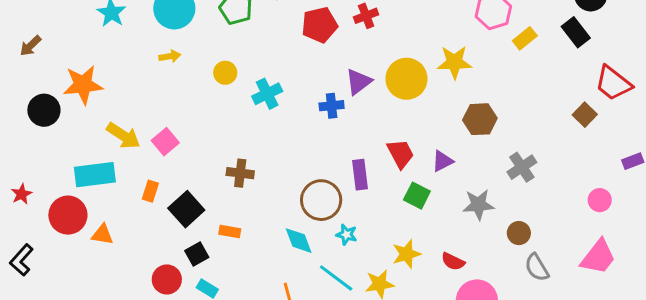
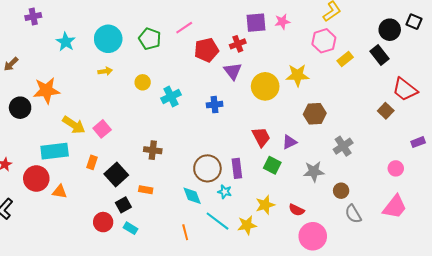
purple triangle: (359, 82) -> (233, 71), moved, turned -30
purple rectangle: (360, 175) -> (237, 168), moved

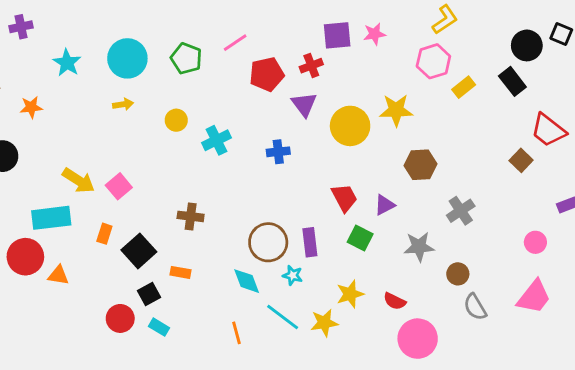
orange star: (46, 90) -> (31, 107), moved, size x0.6

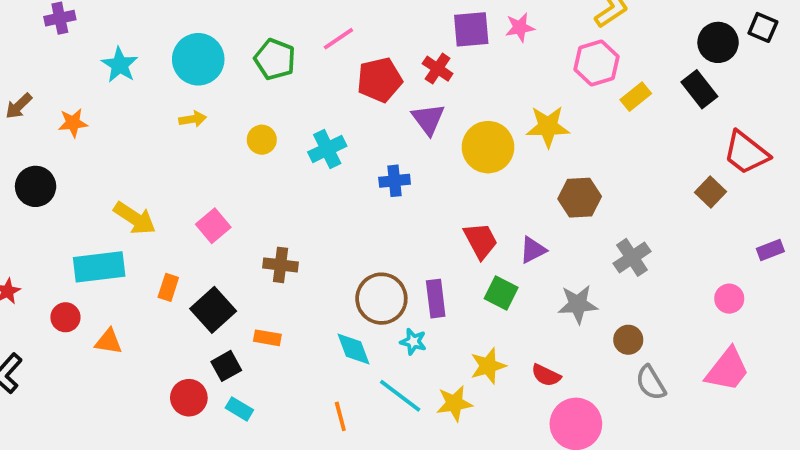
red cross: (311, 66) -> (438, 69), turned -35
cyan cross: (216, 140) -> (327, 149), moved
pink square: (119, 186) -> (213, 226), moved
red circle: (25, 257) -> (65, 317), size x0.6

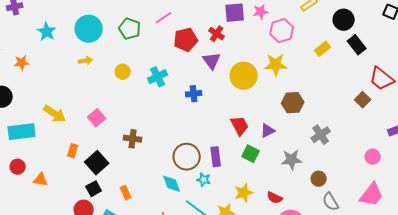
black circle: (718, 42) -> (344, 20), moved
pink hexagon: (596, 63) -> (282, 31), moved
cyan rectangle: (99, 267) -> (22, 132), moved
orange rectangle: (267, 338) -> (126, 193), moved, turned 56
black square: (226, 366) -> (94, 189), moved

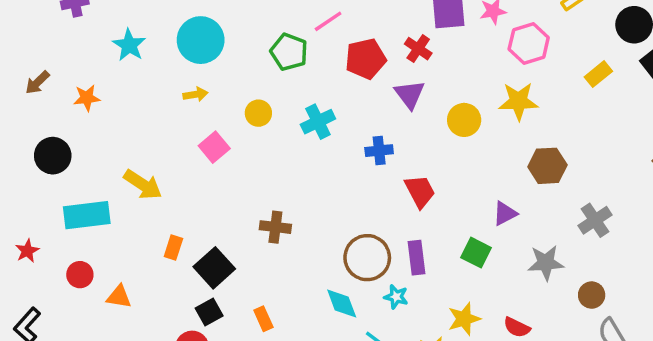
green pentagon: (130, 29) -> (289, 52), moved
yellow circle: (244, 76) -> (464, 120), size x0.7
pink square: (97, 118) -> (214, 147), moved
red trapezoid: (240, 126) -> (420, 191), moved

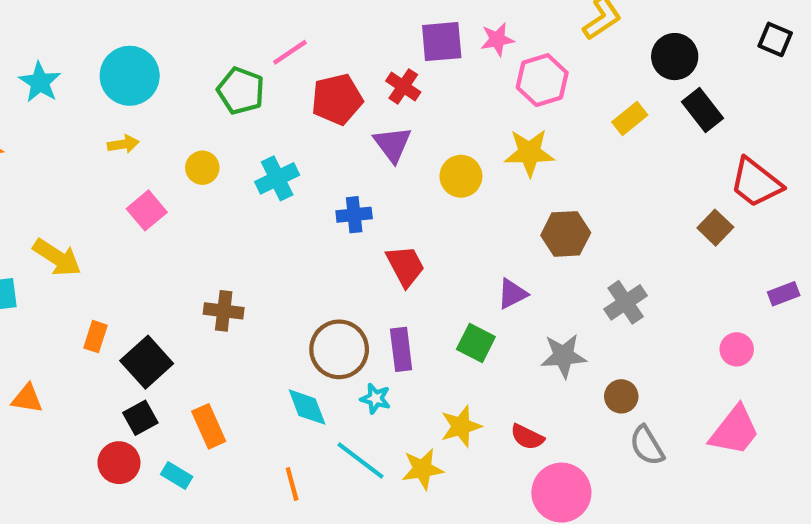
orange rectangle: (263, 319) -> (209, 426), size x1.4

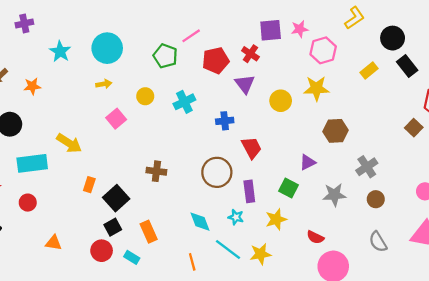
brown circle: (339, 349) -> (217, 172), moved
brown circle: (621, 396) -> (376, 199), moved
orange triangle: (27, 399) -> (53, 243), moved
yellow star: (461, 426) -> (276, 219), moved

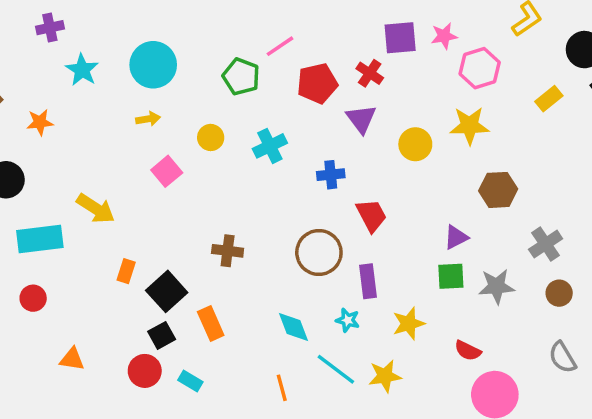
purple cross: (24, 23) -> (50, 28), moved
green square: (288, 188) -> (451, 276), moved, turned -30
orange rectangle: (149, 232) -> (211, 324), moved

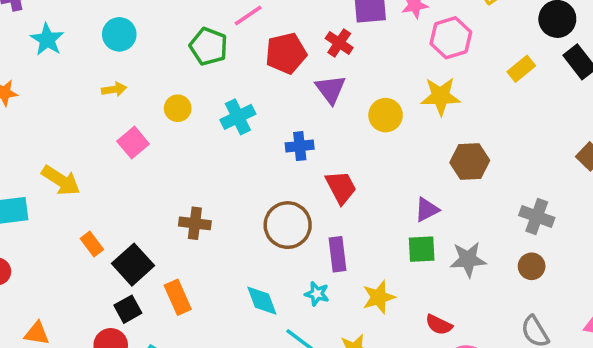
cyan circle: (153, 65) -> (119, 34), size x0.7
gray cross: (546, 244) -> (537, 216), moved, turned -36
orange rectangle: (126, 271) -> (92, 244), turned -55

